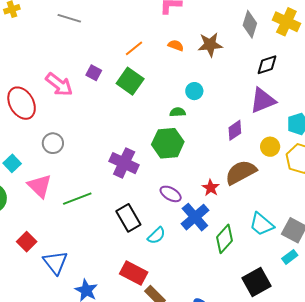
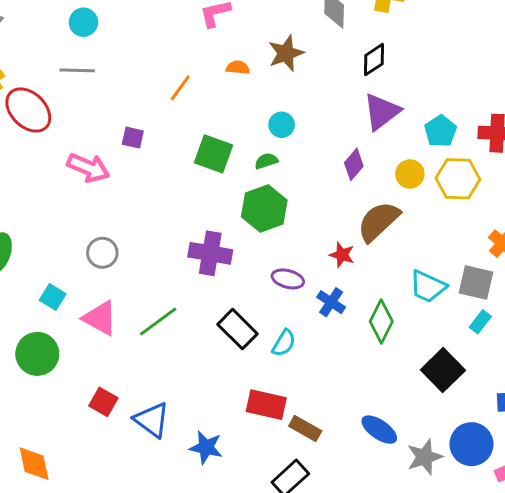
green square: (130, 81) -> (213, 154), moved
red ellipse: (22, 103) -> (28, 110), moved
blue cross: (195, 217) -> (331, 302), size x0.7

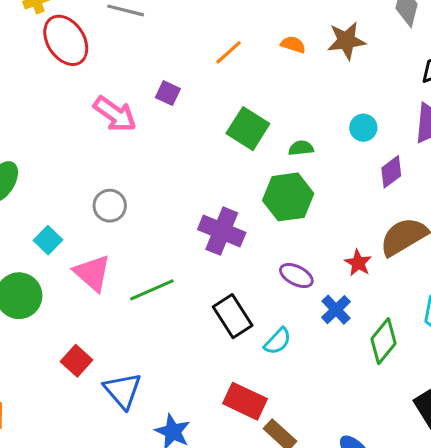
cyan circle: (282, 125) -> (363, 128), moved

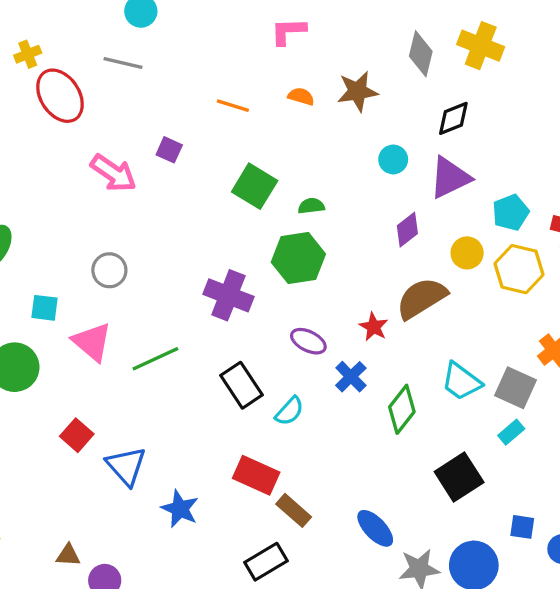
orange line: (229, 52) -> (233, 106), turned 60
cyan circle: (363, 128) -> (393, 159), moved
cyan square: (48, 240) -> (44, 308), turned -36

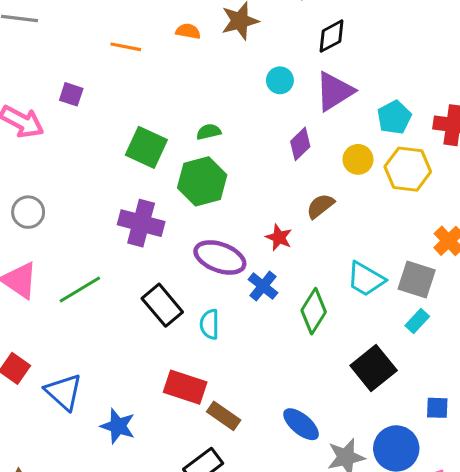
green square: (255, 186) -> (146, 147), moved
brown semicircle: (422, 298) -> (320, 206), size x0.6
purple ellipse: (308, 341) -> (220, 257), size x1.5
cyan semicircle: (290, 411) -> (210, 324), turned 144

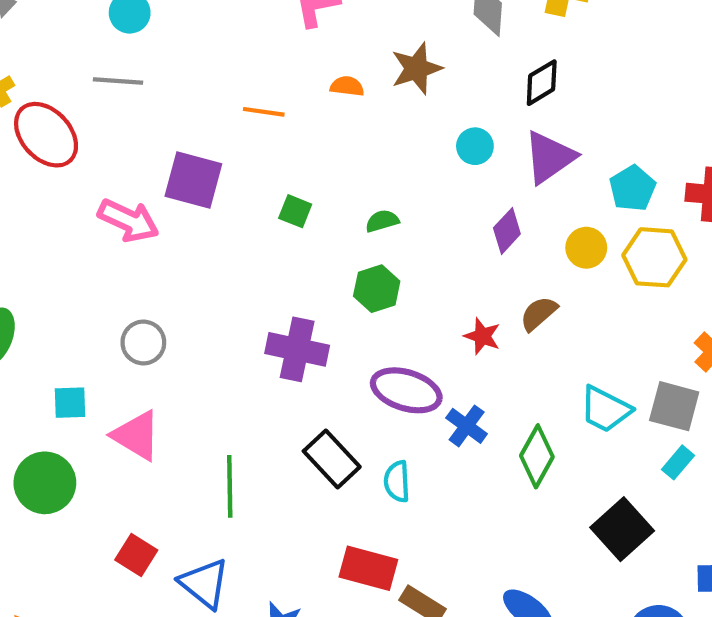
purple square: (71, 94) -> (193, 180), size x1.8
green square: (146, 147) -> (295, 211), moved, size x0.6
green hexagon: (202, 181) -> (377, 289), size x0.7
red star: (279, 237) -> (482, 336), moved
green line: (80, 289) -> (230, 486), moved, turned -57

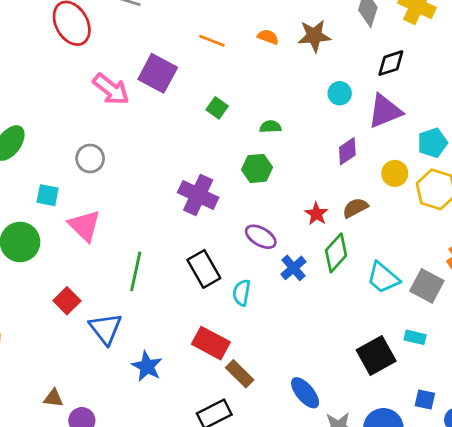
gray circle: (143, 342) -> (90, 158), moved
purple ellipse: (406, 390) -> (261, 237), size x0.7
green diamond: (537, 456) -> (336, 253), moved
cyan rectangle: (678, 462) -> (415, 337), moved, turned 50

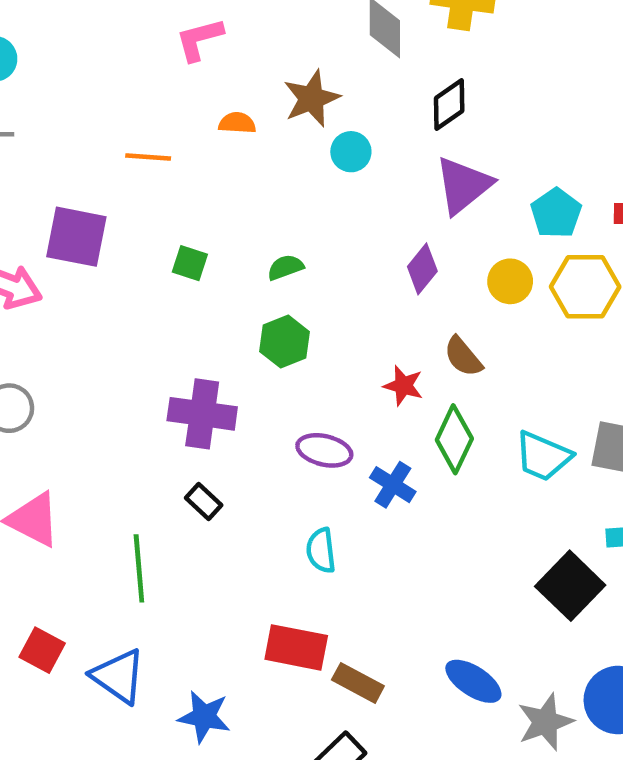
cyan circle: (340, 93) -> (351, 152), moved
brown semicircle: (355, 208) -> (463, 357), turned -85
black rectangle: (204, 269) -> (204, 502), moved, size x0.6

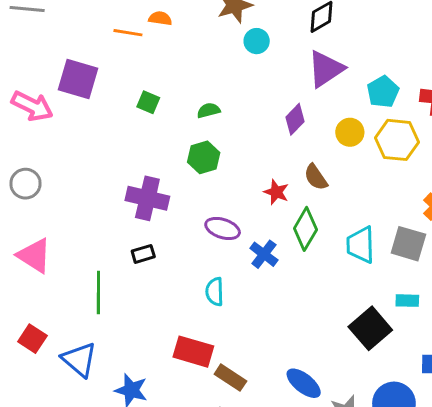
orange semicircle: (237, 123) -> (160, 18), moved
cyan trapezoid: (543, 456) -> (361, 245), turned 60
black rectangle: (204, 502) -> (143, 254), turned -65

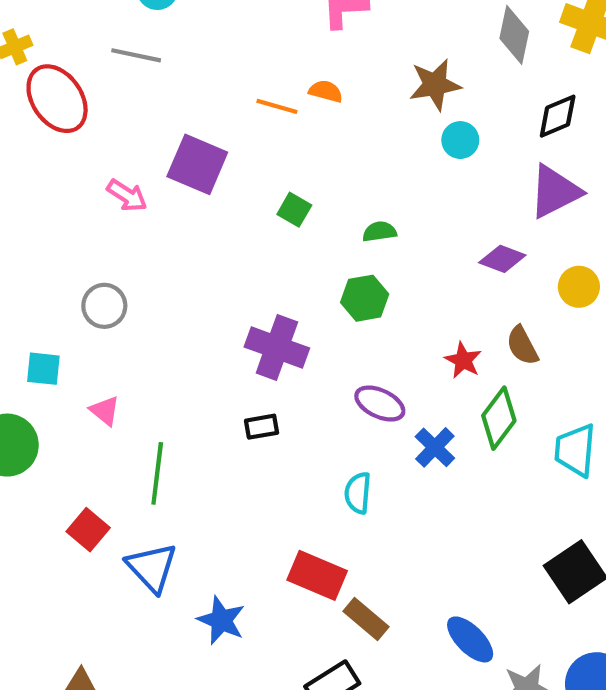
pink arrow: (32, 106) -> (127, 195), size x0.7
purple diamond: (295, 119) -> (502, 259), turned 60
pink triangle: (34, 256) -> (105, 411), size x0.6
green line: (98, 292) -> (157, 473), moved

